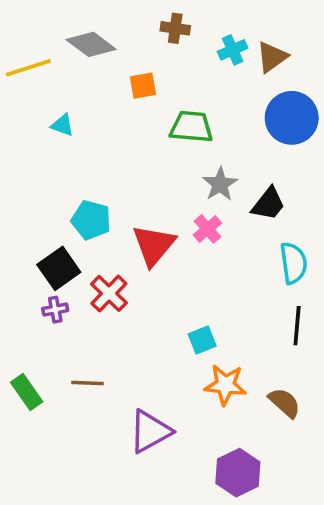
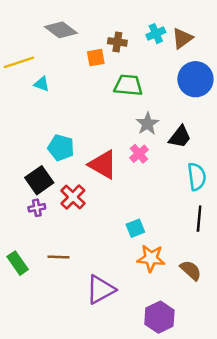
brown cross: (175, 28) -> (117, 42), moved
yellow line: (28, 68) -> (19, 62), moved
red triangle: (154, 245) -> (103, 165), turned -40

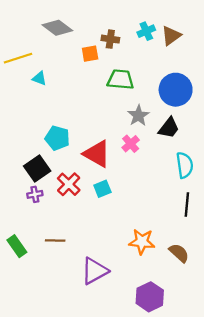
blue circle: (195, 79) -> (176, 90), moved
cyan square: (135, 228) -> (102, 189), moved

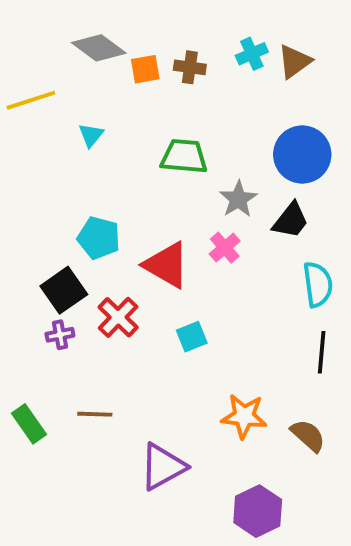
orange square: (90, 54) -> (145, 69), moved
cyan triangle: (39, 78) -> (91, 135), moved, turned 49
green trapezoid: (120, 80) -> (184, 156), moved
cyan square: (102, 189) -> (192, 337), moved

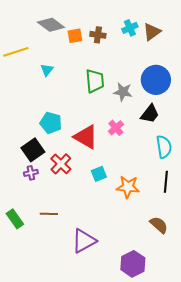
green trapezoid: (184, 156) -> (95, 81), turned 80
gray star: (238, 199) -> (123, 92), moved, turned -30
orange star: (244, 416) -> (128, 187), moved

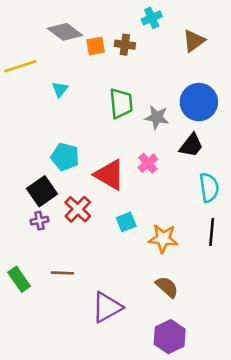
cyan cross: (130, 28) -> (152, 18), moved
brown semicircle: (159, 225) -> (167, 287), moved

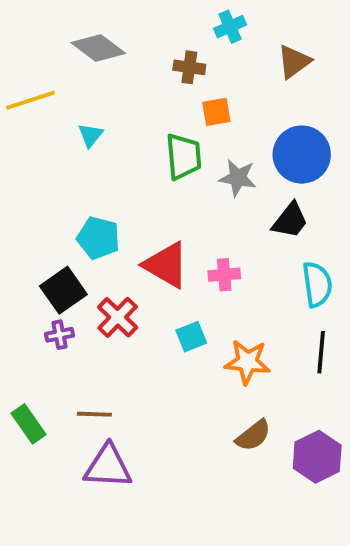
orange square: (96, 46) -> (216, 112), moved
pink cross: (148, 163) -> (224, 275), moved, turned 36
brown semicircle: (167, 287) -> (253, 435), turned 100
purple triangle: (107, 307) -> (108, 466), moved, turned 32
purple hexagon: (170, 337) -> (317, 457), moved

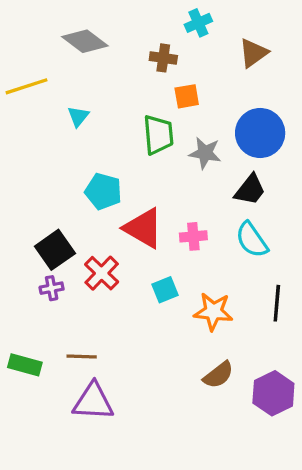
cyan pentagon: (98, 238) -> (103, 191), moved
cyan semicircle: (317, 284) -> (252, 240), moved, turned 153
green rectangle: (28, 424) -> (25, 365), turned -40

